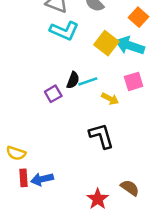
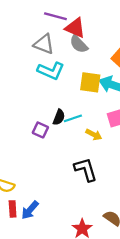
yellow square: (106, 43) -> (90, 82), turned -30
purple square: (53, 94) -> (40, 130), turned -35
blue arrow: (42, 179) -> (30, 210), turned -36

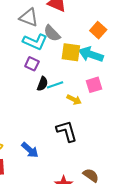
gray semicircle: (79, 44) -> (52, 33), moved
purple square: (40, 130) -> (32, 64), moved
blue arrow: (30, 210) -> (30, 150), moved, turned -90

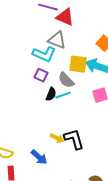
gray triangle: (29, 18) -> (57, 40), moved
gray semicircle: (52, 33) -> (66, 80), moved
yellow arrow: (74, 100) -> (57, 138), moved

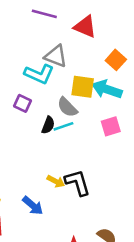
red triangle: (65, 17) -> (85, 27), moved
purple square: (41, 75) -> (23, 103), moved

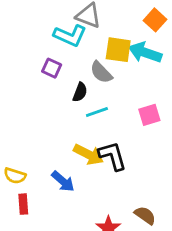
cyan line: (63, 126) -> (97, 112), moved
pink square: (111, 126) -> (149, 115), moved
yellow arrow: (56, 181) -> (88, 154), size x1.5

